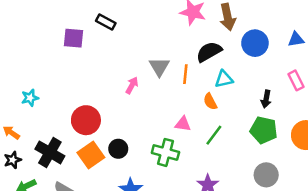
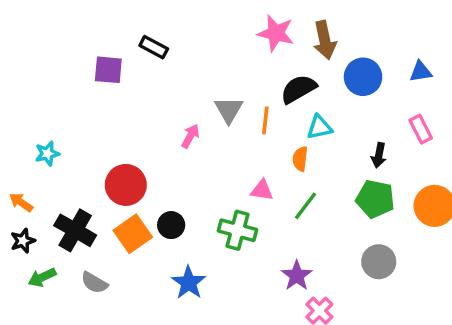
orange semicircle: (210, 102) -> (300, 159), turned 35

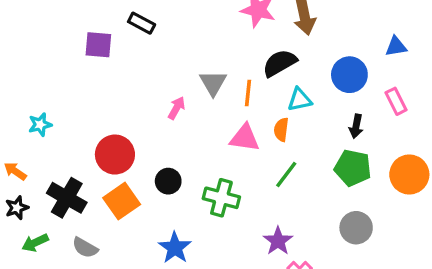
blue circle: (363, 77) -> (349, 75), moved
pink triangle: (262, 190) -> (245, 138), moved, size x1.4
black circle: (171, 225) -> (168, 181), moved

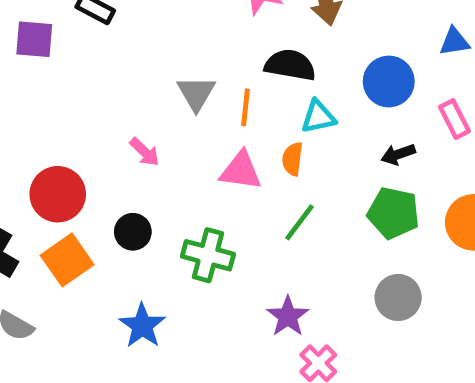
black semicircle: (280, 63) -> (290, 65), turned 40
pink arrow: (176, 108) -> (145, 152), moved, turned 105
black arrow: (356, 126) -> (398, 154), turned 60

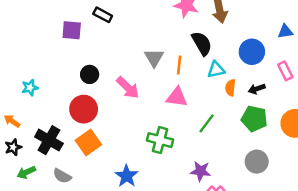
black semicircle: (290, 65) -> (202, 43), turned 50
pink arrow: (145, 152) -> (128, 88), size x1.5
orange semicircle: (292, 159) -> (230, 88), moved
black circle: (133, 232) -> (90, 74), moved
purple star: (288, 316) -> (201, 171), turned -30

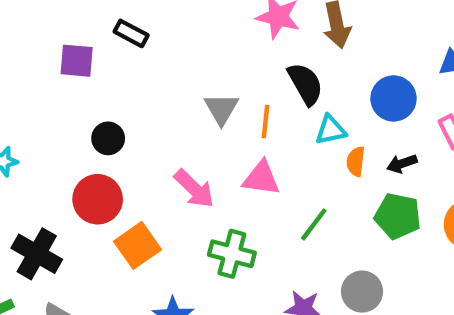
pink arrow: (128, 88) -> (194, 189), moved
orange square: (88, 142) -> (137, 245), moved
gray circle: (257, 162) -> (362, 292), moved

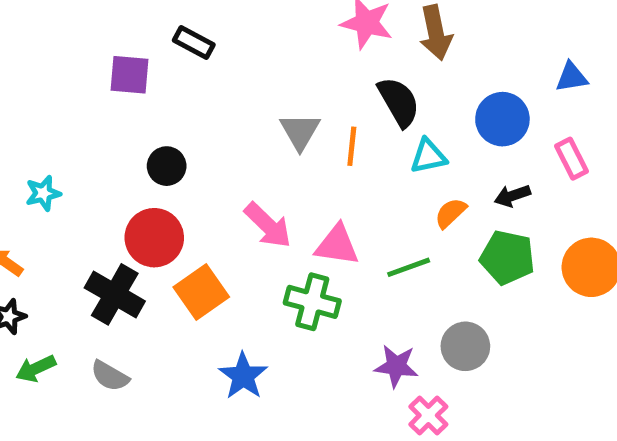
orange semicircle: (356, 161) -> (451, 213), moved, turned 40
pink triangle: (261, 178) -> (337, 245), moved
green line: (314, 224) -> (409, 267), turned 33
black cross: (37, 254) -> (115, 294), moved

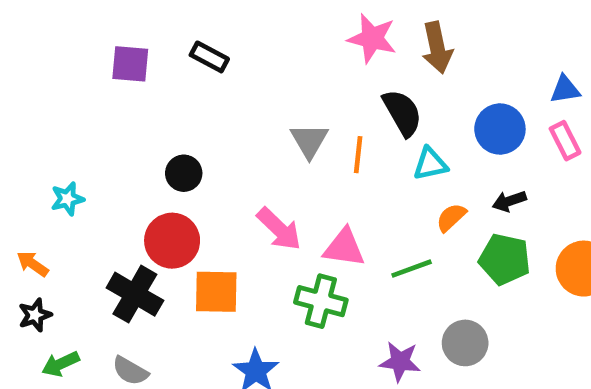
purple square: (130, 75) -> (130, 64), moved
pink rectangle: (572, 159) -> (565, 141), moved
orange square: (201, 292) -> (216, 292), turned 36

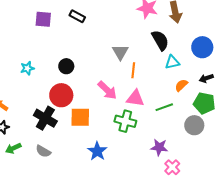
orange line: (358, 155) -> (133, 70), moved
cyan star: (67, 199) -> (27, 68), moved
gray circle: (465, 343) -> (194, 125), moved

